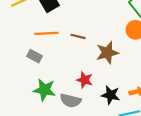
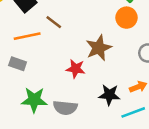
brown line: (78, 36) -> (54, 22), moved, turned 32
red star: (85, 80) -> (76, 69), moved

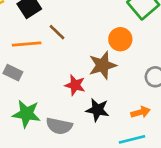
orange circle: (127, 18) -> (120, 39), moved
black star: (109, 95) -> (97, 110), moved

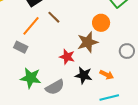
orange line: (27, 44) -> (31, 26), turned -45
orange arrow: (140, 112) -> (107, 75), moved, turned 40
gray semicircle: (59, 126) -> (55, 87), turned -42

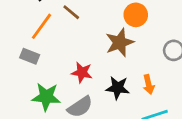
red star: (67, 57) -> (82, 72), moved
orange arrow: (107, 75) -> (149, 84), turned 56

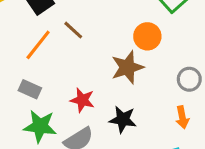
gray rectangle: (30, 56) -> (30, 89), moved
orange arrow: (149, 84) -> (182, 117), moved

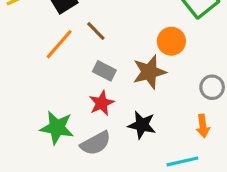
gray rectangle: (30, 89) -> (104, 71), moved
red star: (82, 100) -> (102, 103), turned 30

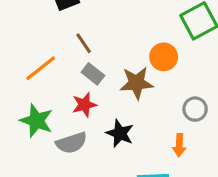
brown line: (96, 31) -> (84, 43), moved
orange line: (59, 44) -> (41, 68), moved

